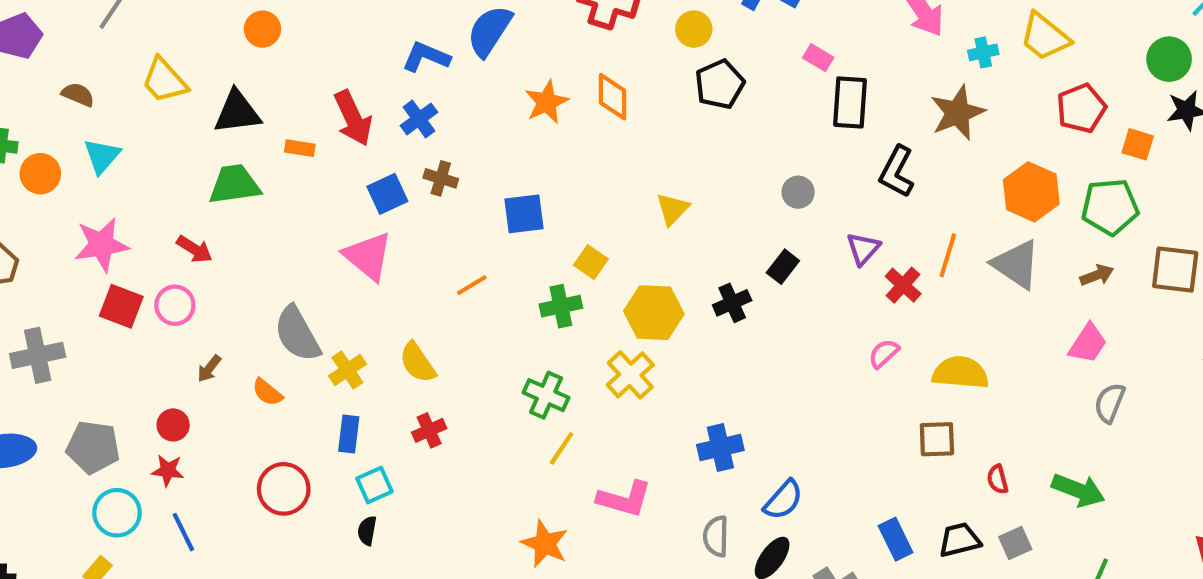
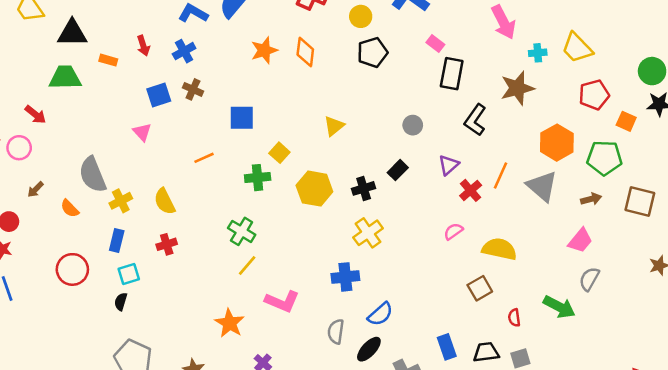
red arrow: (353, 118) -> (143, 46), size x0.6
pink triangle: (368, 256) -> (142, 132), size x0.6
yellow cross: (630, 375) -> (368, 233), moved
brown square: (937, 439) -> (480, 288), turned -35
green arrow: (1078, 490) -> (559, 307), moved

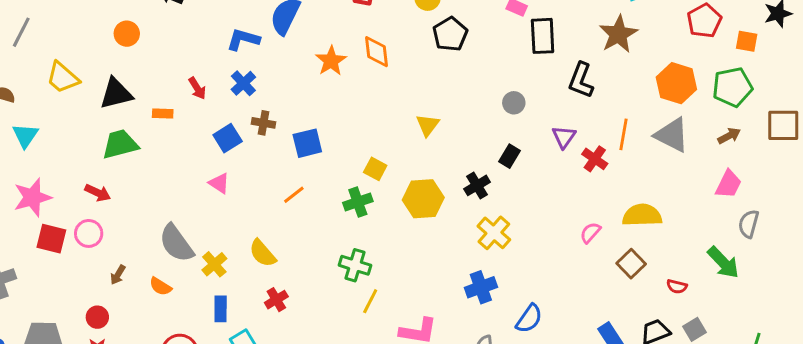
blue square: (242, 118) -> (307, 143), moved
pink semicircle: (453, 231) -> (590, 233), moved
green arrow: (559, 307) -> (723, 262), turned 32
red semicircle: (514, 318) -> (677, 286), turned -54

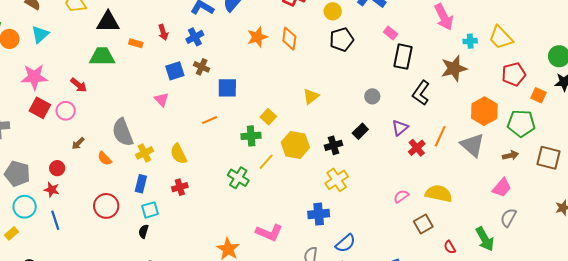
red semicircle: (677, 286) -> (450, 247), turned 32
yellow line: (370, 301) -> (266, 162), moved

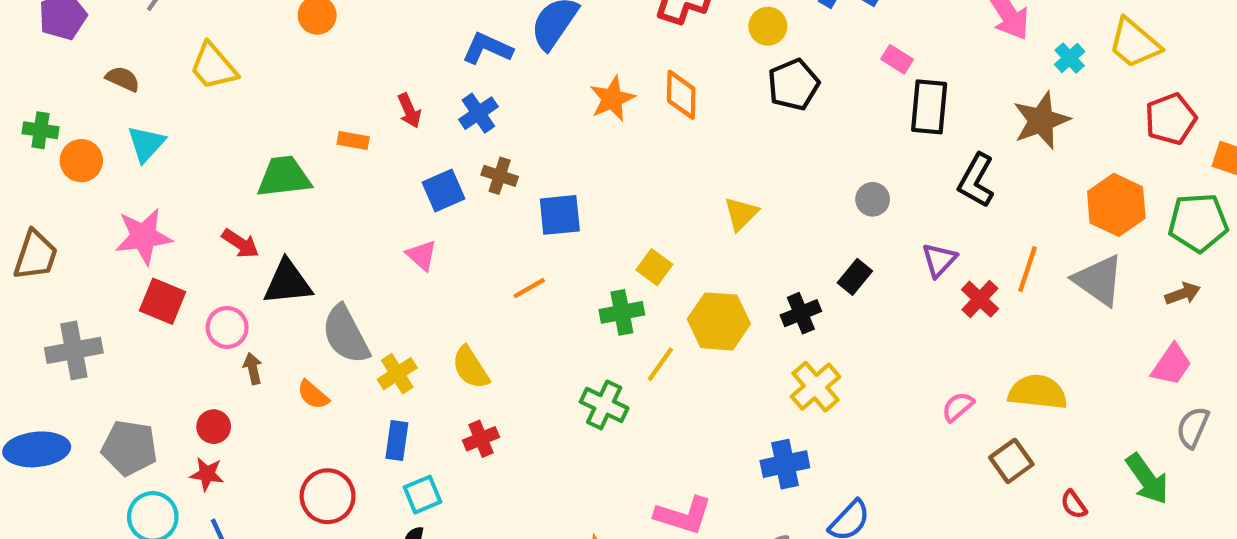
black triangle: (108, 22) -> (288, 282), moved
cyan cross: (470, 41) -> (1070, 58), turned -32
pink circle: (66, 111) -> (227, 327), moved
brown arrow: (78, 143) -> (253, 369), turned 128

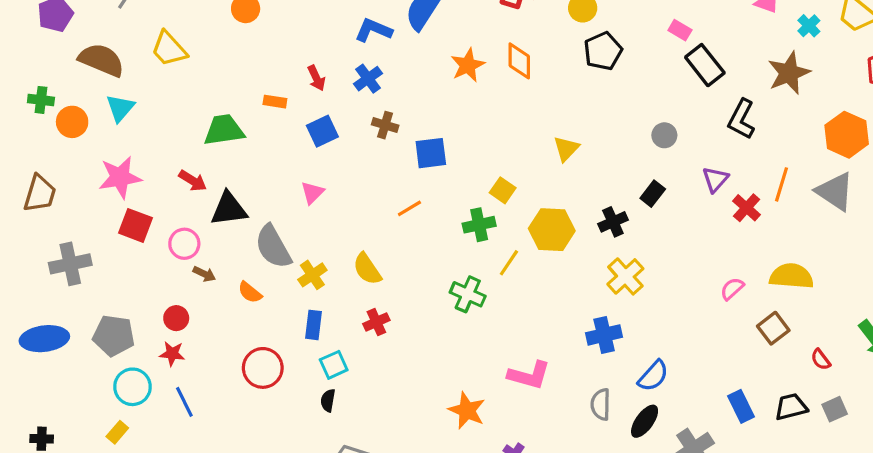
brown semicircle: (123, 79) -> (101, 60), size x1.8
black rectangle: (929, 107) -> (705, 65), turned -42
blue square: (443, 191) -> (322, 131), moved
pink triangle: (422, 255) -> (312, 193), moved, turned 35
brown arrow: (253, 369) -> (204, 274), turned 130

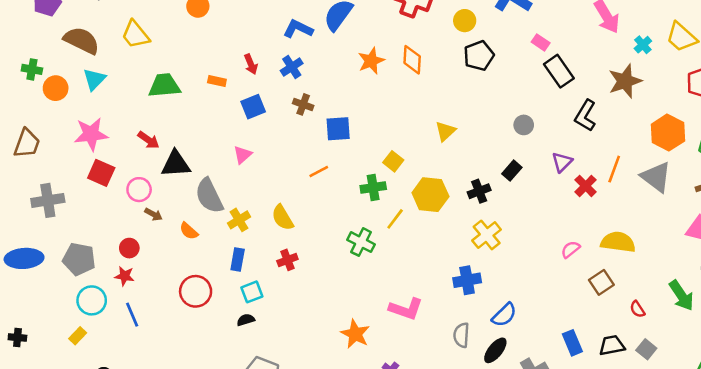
green trapezoid: (224, 130) -> (164, 86), moved
black semicircle: (328, 400) -> (246, 320), turned 60
gray square: (835, 409) -> (646, 349), turned -30

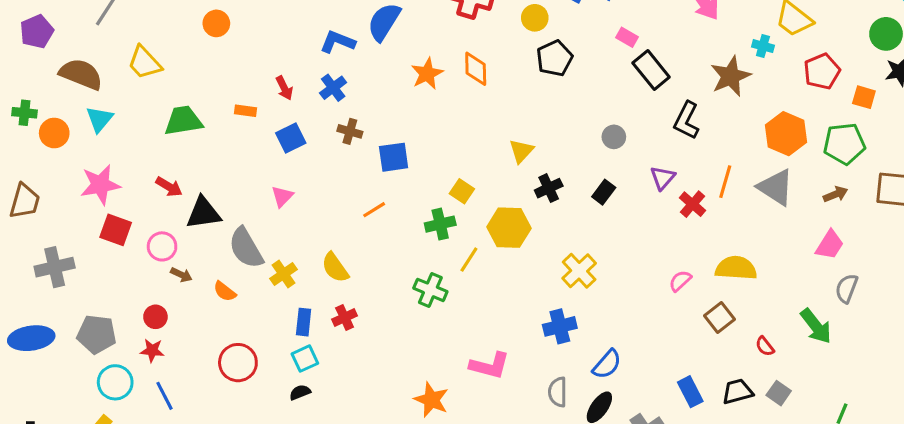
cyan cross: (643, 45) -> (763, 46), moved, turned -30
black cross: (479, 191) -> (549, 188), moved
blue rectangle: (238, 259) -> (304, 322), moved

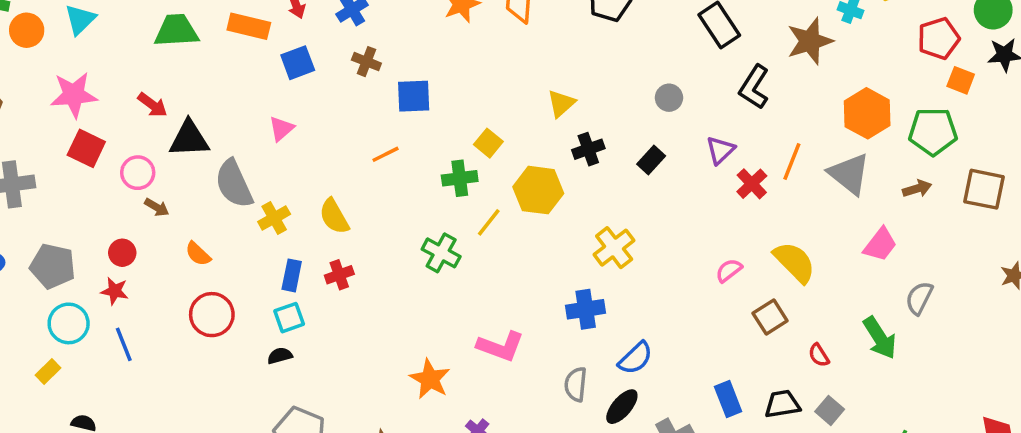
red pentagon: (822, 71) -> (939, 38), moved
orange rectangle: (245, 111) -> (249, 26), size x1.6
pink trapezoid: (830, 245) -> (880, 244), moved
yellow semicircle: (736, 268) -> (795, 262), turned 36
orange semicircle: (225, 291) -> (198, 254), moved

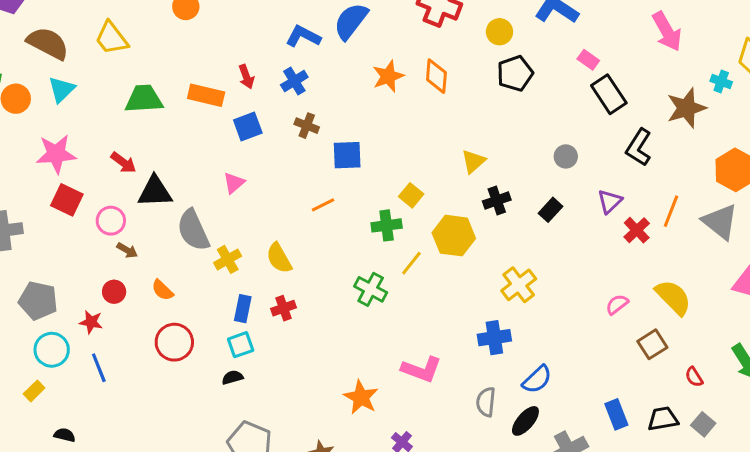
red circle: (122, 253) -> (114, 292), moved

